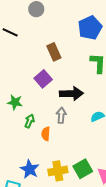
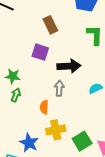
purple square: (43, 79) -> (40, 52), turned -30
green arrow: (30, 121) -> (16, 95), moved
yellow cross: (58, 171) -> (56, 130), moved

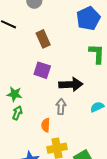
brown rectangle: (50, 25) -> (43, 39), moved

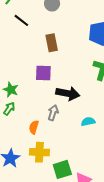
purple square: (42, 70) -> (43, 73), turned -30

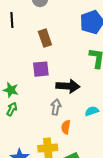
black line: (21, 20) -> (12, 20), turned 56
orange semicircle: (34, 127) -> (66, 127), moved

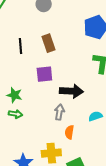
black line: (12, 20) -> (21, 46), moved
green arrow: (12, 109) -> (15, 114), turned 72

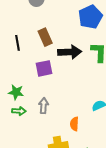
black arrow: (71, 91) -> (70, 52), moved
gray arrow: (59, 112) -> (44, 106), moved

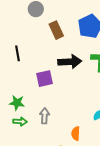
brown rectangle: (45, 37) -> (56, 30), moved

